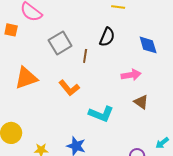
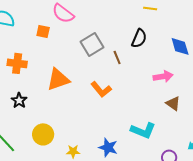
brown line: (85, 56) -> (117, 57), turned -32
cyan L-shape: (101, 114) -> (143, 130), moved

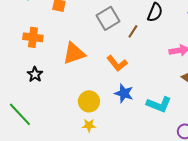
brown line: (117, 57) -> (133, 31), turned 56
yellow circle: (43, 134) -> (89, 101), moved
blue star: (108, 147) -> (124, 93), moved

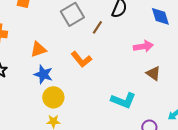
orange triangle: (74, 53) -> (38, 49), size x0.7
blue star: (124, 93) -> (43, 74), moved

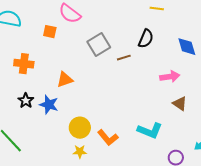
brown line: (97, 27) -> (124, 58), turned 40
orange L-shape: (81, 59) -> (108, 138), moved
blue star: (43, 74) -> (49, 105), moved

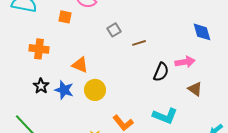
black semicircle: (146, 39) -> (161, 72), moved
gray square: (99, 45) -> (114, 30), size x0.6
orange triangle: (65, 80) -> (80, 65), turned 42
yellow circle: (80, 128) -> (95, 90), moved

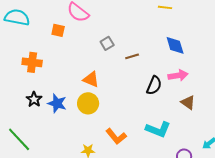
blue diamond: (202, 32) -> (175, 45), moved
orange triangle: (80, 65) -> (91, 79), moved

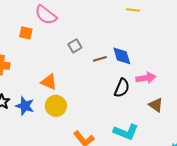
blue diamond: (175, 45) -> (122, 56), moved
orange triangle: (91, 79) -> (49, 82), moved

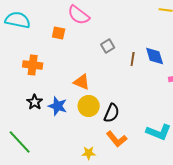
brown line: (100, 59) -> (133, 59), turned -64
black semicircle: (122, 88) -> (112, 113), moved

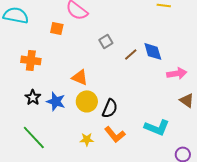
brown line: (133, 59) -> (131, 54), turned 40
green line: (20, 142) -> (34, 137), moved
yellow star: (89, 153) -> (87, 139), moved

